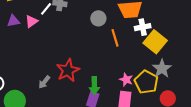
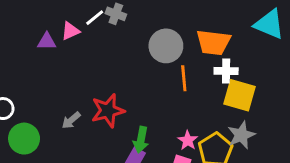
gray circle: (98, 18) -> (166, 46), size x1.5
purple triangle: (13, 21) -> (47, 41), moved
yellow square: (155, 42) -> (239, 95), turned -35

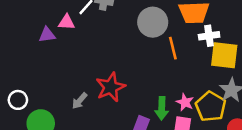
pink triangle: (70, 31) -> (67, 22), turned 36
green arrow: (141, 140) -> (162, 108), moved

